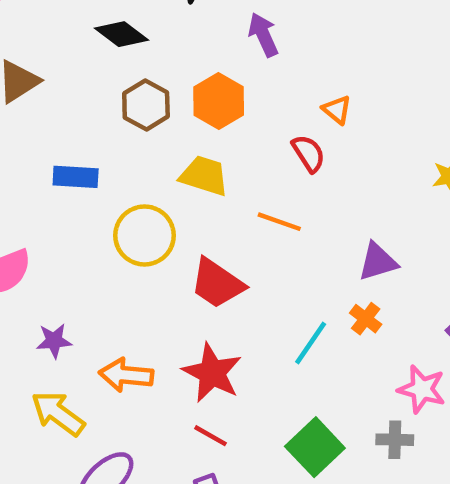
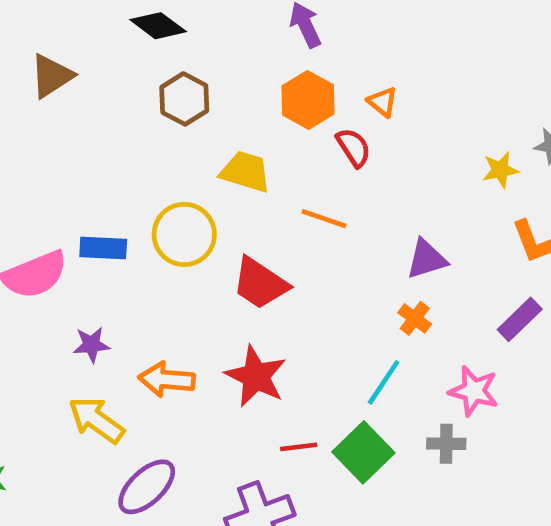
orange hexagon: (219, 101) -> (308, 100), moved
blue rectangle: (76, 177) -> (103, 248), moved
cyan line: (311, 343) -> (384, 382), moved
red line: (211, 436) -> (299, 447), moved, turned -36

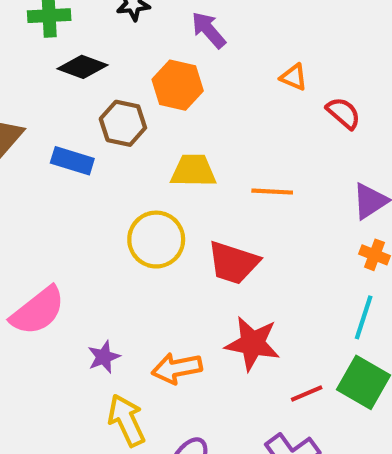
orange hexagon: (308, 100) -> (178, 85), moved
red semicircle: (354, 147) -> (343, 113), moved
blue rectangle: (103, 248) -> (72, 161), moved, turned 30
yellow arrow: (96, 420) -> (126, 420), turned 45

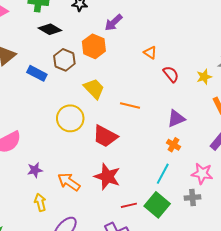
purple arrow: (209, 30) -> (114, 23), turned -102
yellow trapezoid: (193, 171) -> (94, 89), turned 35
orange arrow: (177, 368) -> (69, 182), turned 35
yellow arrow: (126, 420) -> (40, 202), size x0.7

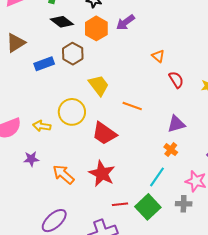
orange hexagon: (94, 46) -> (96, 28), moved
blue rectangle: (37, 73) -> (44, 64), turned -54
yellow arrow: (40, 202) -> (42, 126), moved, turned -72

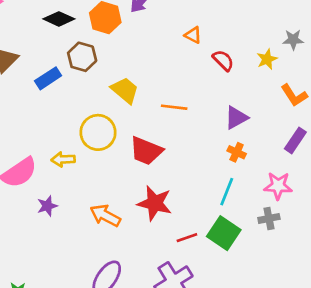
purple star: (31, 159) -> (47, 206), moved

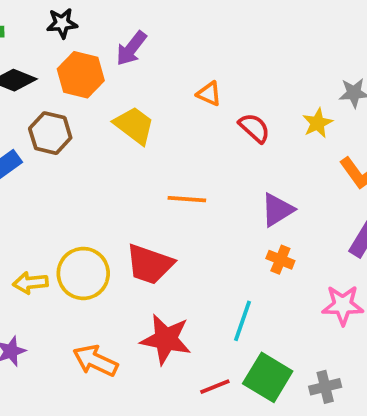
yellow trapezoid: (125, 90) -> (134, 125), moved
yellow circle: (98, 132) -> (83, 273), moved
cyan line: (227, 192) -> (243, 321), moved
gray cross: (269, 218) -> (325, 387), moved

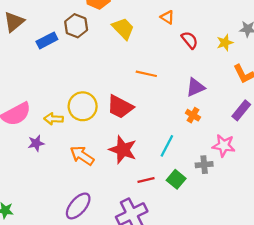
yellow arrow: (30, 283) -> (54, 119), moved
green square: (268, 377) -> (176, 179), size x0.7
gray cross: (325, 387) -> (204, 165), moved

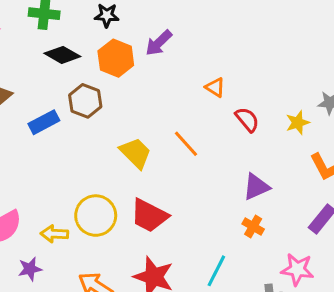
yellow trapezoid: (123, 29) -> (136, 153), moved
orange line: (146, 74) -> (186, 144), moved, turned 36

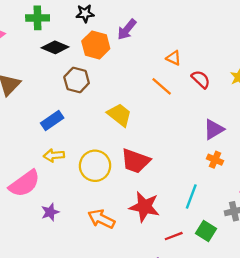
blue rectangle: (44, 122) -> (52, 120), moved
orange line: (186, 144) -> (162, 86), moved
yellow arrow: (54, 234) -> (54, 155), moved

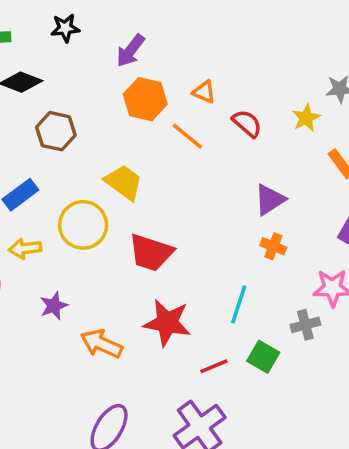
orange hexagon: (96, 45) -> (145, 99), moved
yellow circle: (95, 166) -> (83, 225), moved
purple star: (50, 212) -> (54, 306), moved

